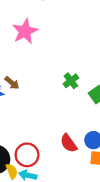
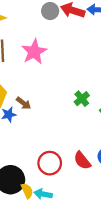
red circle: (27, 155) -> (50, 163), moved

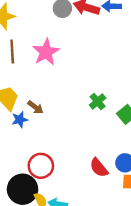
red circle: (50, 163) -> (41, 166), moved

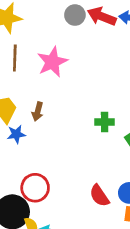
green cross: (98, 101) -> (105, 122), turned 35
brown arrow: (35, 107) -> (38, 111), moved, turned 63

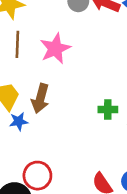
brown arrow: (38, 111) -> (40, 99), size x1.5

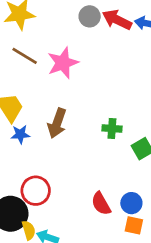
brown line: (17, 44) -> (25, 56), turned -65
brown arrow: (40, 99) -> (57, 123), moved

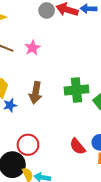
pink star: (63, 63) -> (33, 48), size x0.7
green cross: (112, 128) -> (76, 90), size x1.6

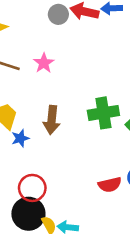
red circle: (28, 145) -> (32, 188), moved
red semicircle: (77, 146) -> (110, 185), turned -60

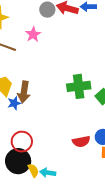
pink star: (44, 63) -> (33, 34), moved
brown arrow: (52, 120) -> (24, 92), moved

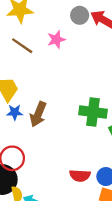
brown arrow: (24, 92) -> (38, 114), moved

